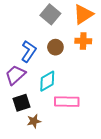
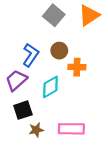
orange cross: (83, 41) -> (77, 67), moved
pink rectangle: (67, 102) -> (71, 129), moved

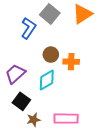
brown circle: (59, 51) -> (51, 55), moved
blue L-shape: (31, 55) -> (28, 28), moved
black square: (23, 110) -> (21, 101), turned -36

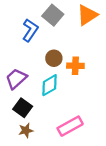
pink rectangle: (66, 119) -> (70, 126), turned -30
brown star: (34, 120) -> (26, 130), moved

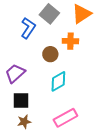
orange cross: (75, 66) -> (70, 41), moved
cyan diamond: (50, 85) -> (58, 81), moved
black square: (23, 108) -> (21, 101), turned -36

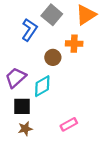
cyan diamond: (58, 81) -> (42, 86), moved
pink rectangle: (65, 118) -> (69, 124), size x0.7

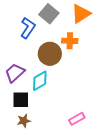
brown circle: (53, 57) -> (50, 54), size x1.5
pink rectangle: (69, 124) -> (77, 119), moved

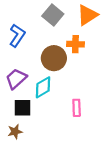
blue L-shape: (28, 28) -> (17, 35), moved
pink rectangle: (77, 119) -> (77, 108), moved, turned -63
brown star: (24, 121) -> (15, 132), moved

